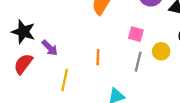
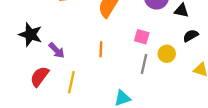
orange line: (98, 57) -> (101, 49), moved
red semicircle: (23, 64) -> (40, 76), moved

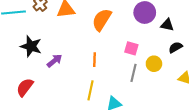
purple arrow: (57, 50) -> (55, 61), turned -84
red semicircle: (40, 76) -> (25, 87), moved
yellow line: (71, 82) -> (90, 90), moved

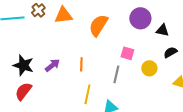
black star: (31, 46) -> (23, 65), moved
orange line: (95, 60) -> (81, 64), moved
gray line: (133, 73) -> (116, 74), moved

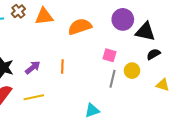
orange semicircle: (98, 25) -> (80, 27), turned 40
black triangle: (162, 30) -> (145, 32), size x1.5
gray line: (116, 74) -> (113, 79), moved
yellow line: (87, 94) -> (34, 97), moved, turned 66

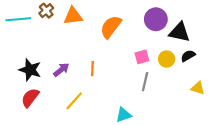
orange semicircle: (80, 27) -> (111, 27), turned -35
pink square: (109, 55) -> (142, 57), turned -32
yellow circle: (132, 71) -> (167, 59), moved
yellow line: (34, 97) -> (74, 101), moved, turned -36

